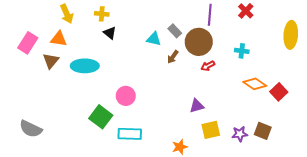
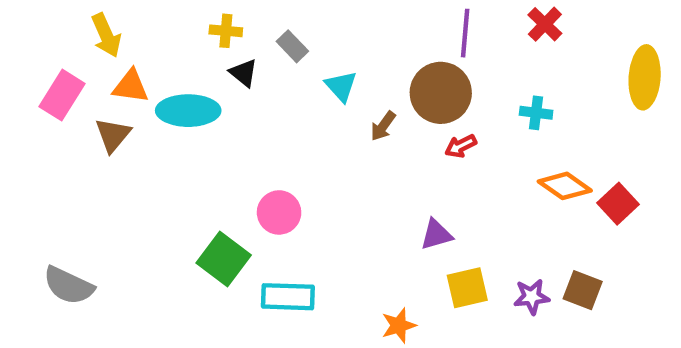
yellow arrow: (67, 14) -> (106, 35), moved
gray rectangle: (175, 31) -> (292, 46), moved
cyan triangle: (154, 39) -> (341, 86), turned 35
cyan ellipse: (85, 66) -> (188, 111), moved

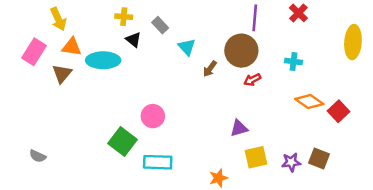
gray semicircle: (69, 286) -> (38, 156), size x0.6

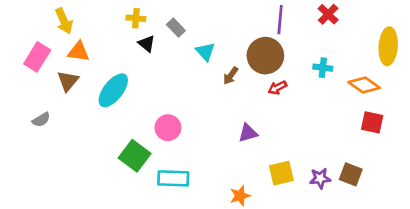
cyan ellipse: (103, 60) -> (113, 90), moved, turned -52
orange diamond: (309, 102) -> (364, 85), moved
red square: (338, 111) -> (372, 122), turned -35
purple triangle: (239, 128) -> (248, 133), moved
gray semicircle: (38, 156) -> (41, 120), moved, turned -56

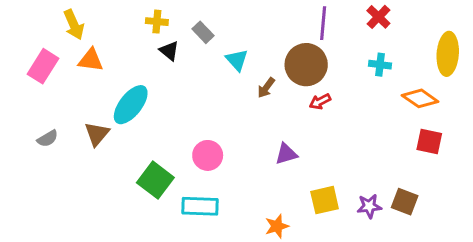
cyan cross: (323, 68) -> (380, 65), moved
brown triangle: (68, 81) -> (97, 134), moved
pink circle: (168, 128) -> (208, 155), moved

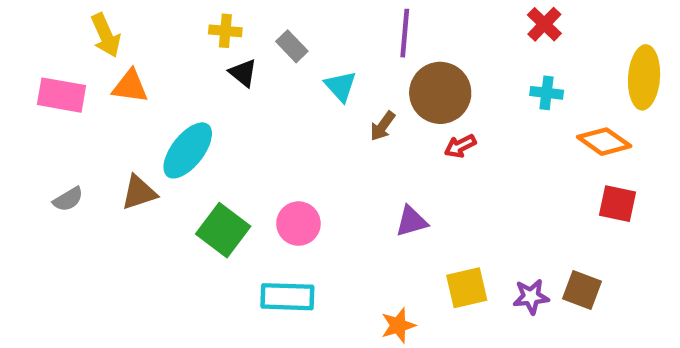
purple line: (323, 23) -> (405, 33), moved
pink rectangle: (43, 66) -> (61, 95), turned 68
brown triangle: (97, 134) -> (139, 193), turned 32
green square: (155, 180) -> (223, 230), moved

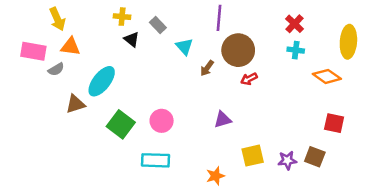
red cross: (544, 24) -> (295, 24), moved
gray semicircle: (68, 199) -> (56, 69), moved
red square: (617, 204) -> (334, 123), moved

